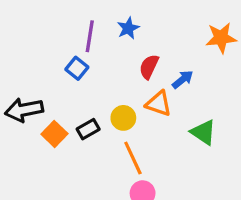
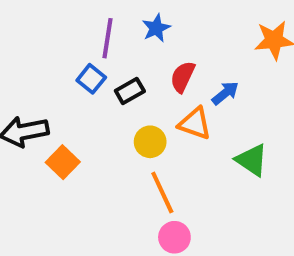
black rectangle: (88, 129) -> (130, 91), moved

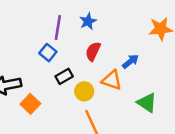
red semicircle: (183, 77) -> (93, 51), moved
black rectangle: (130, 91) -> (64, 76), moved

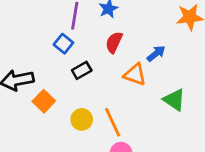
yellow circle: (84, 91) -> (82, 119), moved

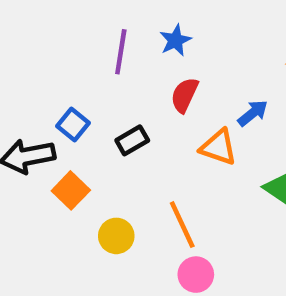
blue square: (63, 44) -> (73, 125), moved
yellow circle: (82, 119) -> (116, 236), moved

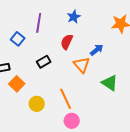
blue star: (175, 40) -> (74, 17), moved
blue square: (73, 125) -> (18, 39), moved
orange triangle: (219, 147) -> (82, 65), turned 30

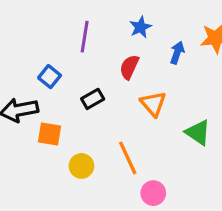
blue square: (18, 39) -> (50, 77), moved
blue arrow: (97, 50) -> (177, 53), moved, turned -32
orange square: (17, 84) -> (50, 134), turned -35
pink circle: (72, 121) -> (153, 193), moved

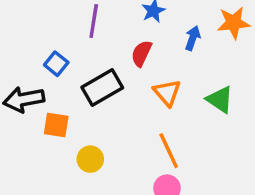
black rectangle: (93, 99) -> (102, 88), size x1.6
green triangle: (198, 132) -> (220, 99), moved
orange line: (128, 158) -> (169, 151), moved

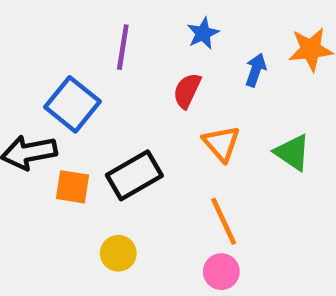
blue square: (56, 64) -> (72, 104), size x1.6
black rectangle: (102, 88) -> (134, 175), moved
yellow circle: (90, 159) -> (118, 253), moved

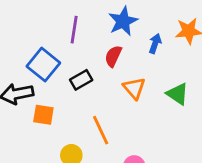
blue star: (203, 33) -> (123, 21), size x1.5
black rectangle: (134, 175) -> (81, 80), moved, size x0.7
orange line: (224, 221) -> (101, 130), moved

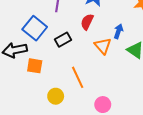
blue arrow: (155, 44) -> (118, 31), moved

